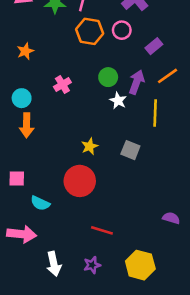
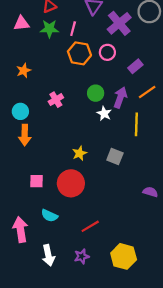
pink square: (17, 178) -> (37, 181), moved
cyan semicircle: (40, 203) -> (49, 216), moved
purple semicircle: (171, 218) -> (150, 192), moved
red line: (102, 230) -> (90, 226), turned -48
pink arrow: (22, 234) -> (20, 230), turned -105

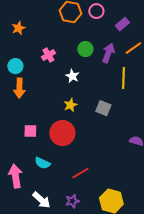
white star: (104, 114) -> (72, 76), moved
white arrow: (48, 255) -> (41, 200), turned -36

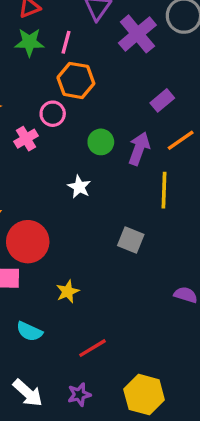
pink circle: (96, 11) -> (53, 114), moved
pink cross: (48, 55) -> (26, 139), moved
yellow star: (70, 105) -> (68, 292), moved
red circle: (62, 133) -> (28, 242), moved

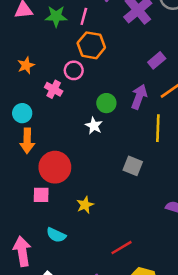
pink cross: (26, 139) -> (54, 89), turned -30
green circle: (101, 142) -> (106, 103), moved
red line: (93, 348) -> (121, 248), moved

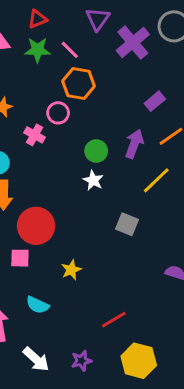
pink line: (84, 16) -> (70, 50), turned -60
white star: (94, 126) -> (93, 180), moved
yellow line: (158, 128) -> (156, 180), turned 44

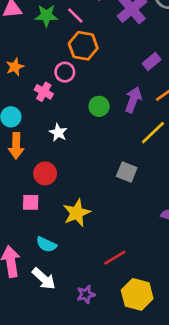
white star: (93, 180) -> (58, 133), moved
red circle: (36, 226) -> (45, 173), size x0.7
yellow star: (71, 270) -> (77, 213), size x1.5
white arrow: (36, 359) -> (44, 279), moved

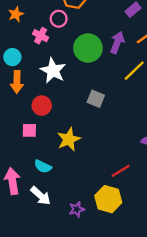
green circle: (99, 106) -> (88, 48), size x1.6
white star: (58, 133) -> (53, 71), size x1.6
gray square: (127, 172) -> (96, 99), moved
red line: (115, 258) -> (121, 171), moved
yellow hexagon: (137, 294) -> (108, 199), moved

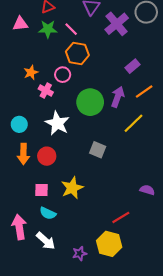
orange star: (16, 14) -> (31, 72), moved
cyan circle: (12, 57) -> (19, 124), moved
orange arrow: (17, 82) -> (23, 154), moved
pink square: (29, 130) -> (41, 190), moved

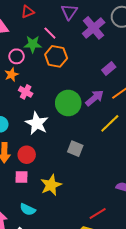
green star: (48, 29) -> (33, 44), moved
pink circle: (63, 75) -> (17, 56), moved
purple arrow: (118, 97) -> (95, 98), turned 30
pink square: (41, 190) -> (22, 177), moved

